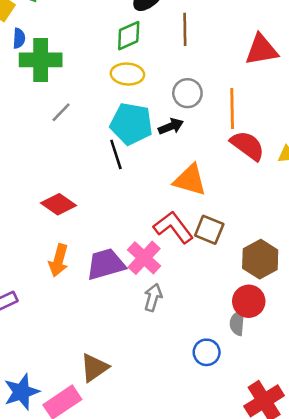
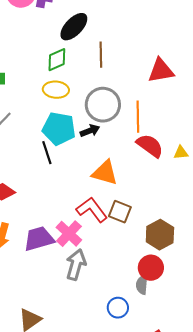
gray circle: (187, 93) -> (103, 105), size x1.5
gray arrow: (153, 297) -> (76, 265), size x1.4

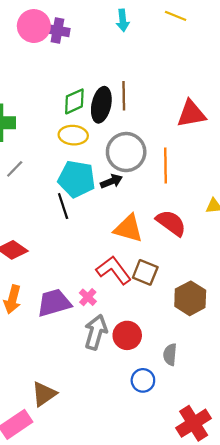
black ellipse: (74, 27) -> (101, 105), moved, turned -32
red semicircle: (150, 146) -> (171, 223), moved
pink cross: (69, 234) -> (88, 297), size x0.6
red circle: (151, 268) -> (127, 335), moved

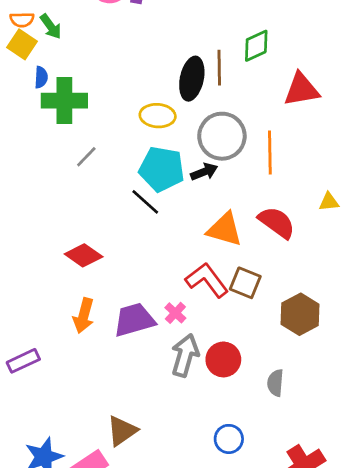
green diamond: (74, 101) -> (256, 46), moved
black line: (63, 206) -> (145, 202), turned -30
blue circle: (143, 380) -> (229, 439), moved

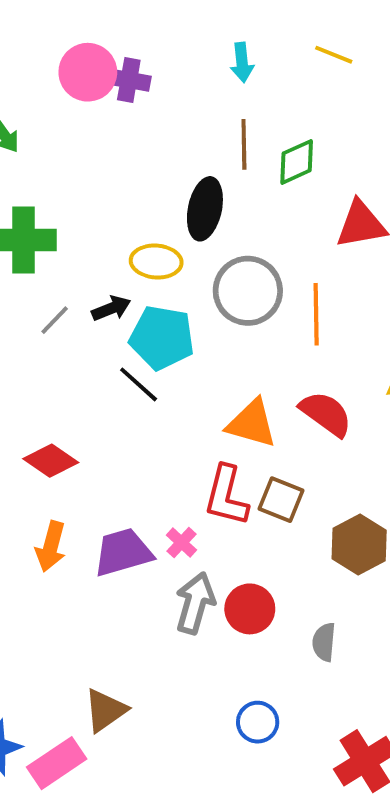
brown line: (219, 68) -> (244, 144), moved
black arrow: (204, 172) -> (111, 308), moved
red L-shape: (207, 280) -> (226, 496), turned -129

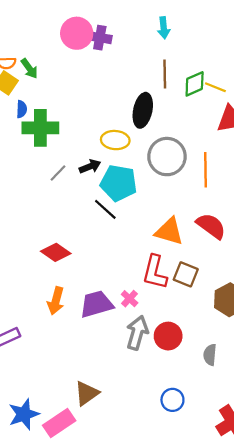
yellow line: (334, 55) -> (215, 87), moved

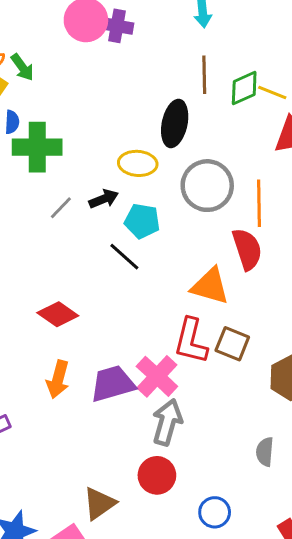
cyan pentagon: (119, 183) -> (142, 221), size x0.7
red semicircle: (211, 226) -> (247, 249), moved, turned 36
pink cross: (130, 299) -> (157, 376), size x1.8
red circle: (168, 336) -> (157, 475), moved

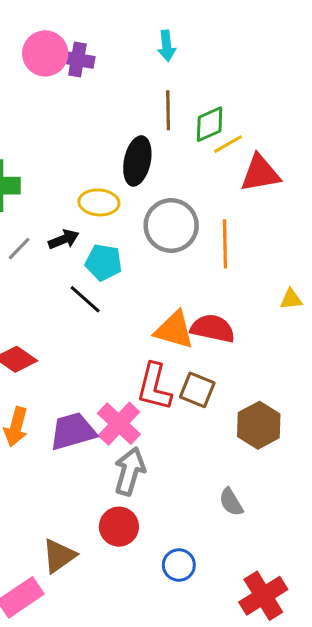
yellow line: (272, 92) -> (228, 144), moved, turned -52
red semicircle: (247, 249) -> (213, 328), moved, turned -60
gray semicircle: (265, 452) -> (231, 502), turned -36

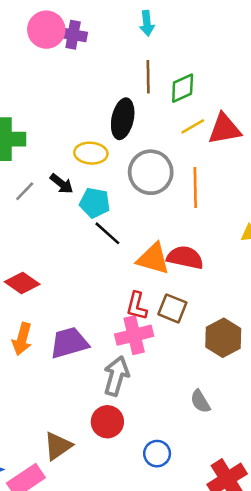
yellow line: (228, 144) -> (193, 126), moved
black arrow: (64, 239) -> (62, 184), turned 60
black line: (85, 299) -> (107, 233), moved
red L-shape: (154, 387) -> (137, 306), size x0.7
pink cross: (119, 424) -> (134, 335), moved, turned 33

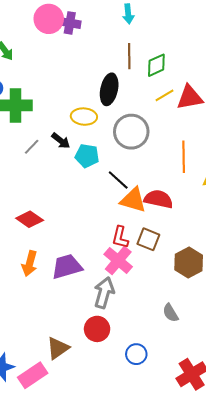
orange line: (195, 187) -> (184, 157), moved
black line: (107, 233) -> (118, 180), moved
pink cross: (134, 335) -> (118, 260), turned -36

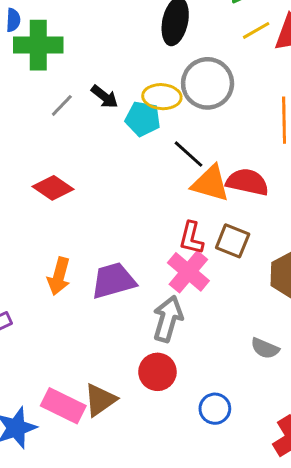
yellow ellipse: (84, 117) -> (162, 97), moved
red diamond: (30, 219) -> (53, 188), moved
gray semicircle: (171, 313) -> (265, 348), turned -36
pink rectangle: (33, 375) -> (63, 406), moved, turned 60

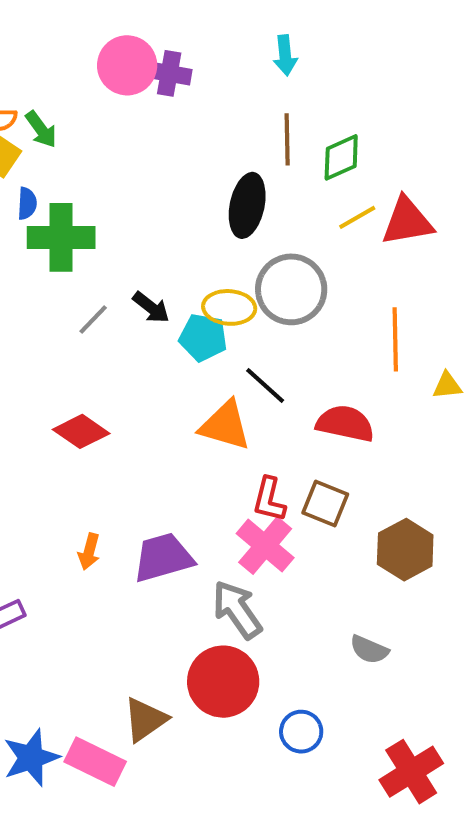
orange triangle: (210, 183) -> (225, 425), moved
orange arrow: (59, 276) -> (89, 552), size x0.7
gray arrow: (168, 319) -> (237, 610), turned -51
red circle: (157, 372) -> (223, 682), size x1.4
pink rectangle: (63, 406) -> (95, 762), moved

